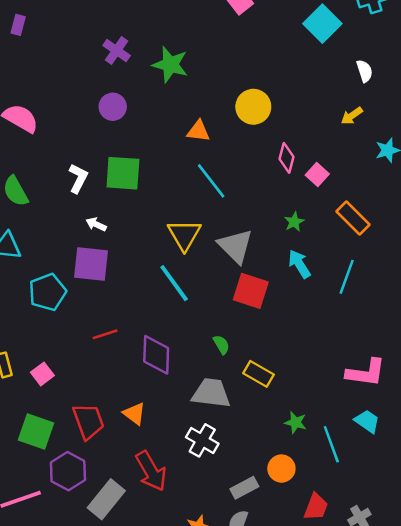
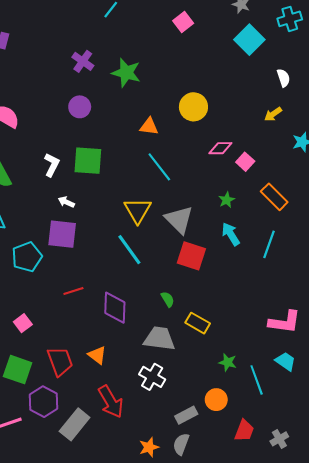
pink diamond: (287, 158) -> (220, 148), turned 75

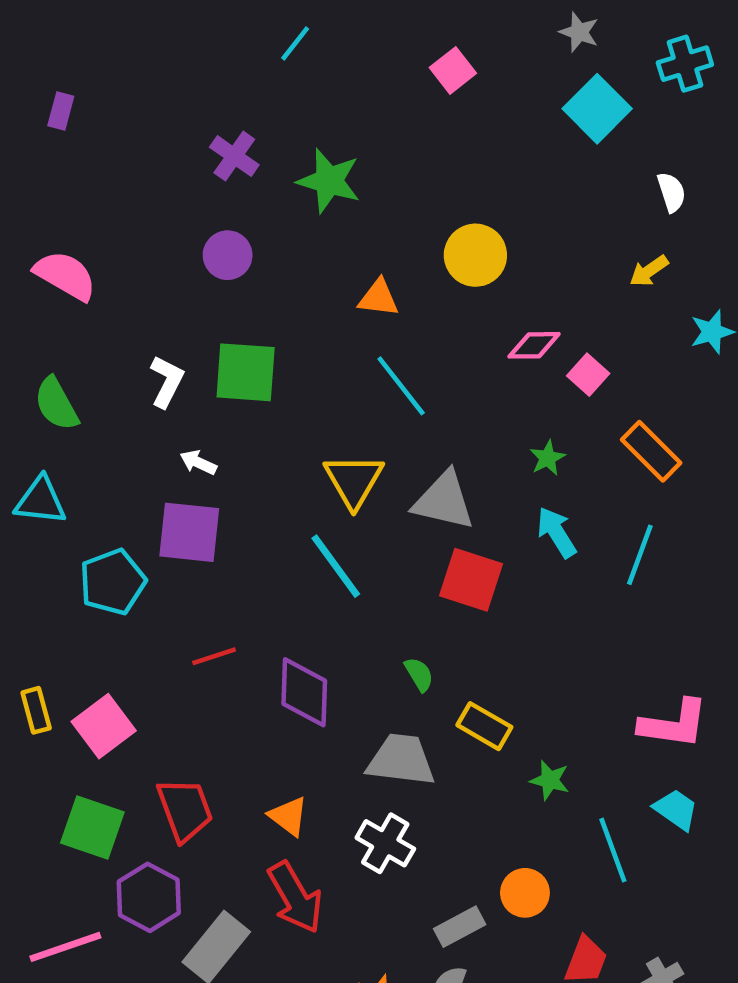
gray triangle: (179, 220) -> (444, 501), turned -32
pink square: (23, 323) -> (104, 726), size x1.5
orange triangle: (97, 355) -> (288, 816), moved
green star: (228, 362) -> (550, 780), moved

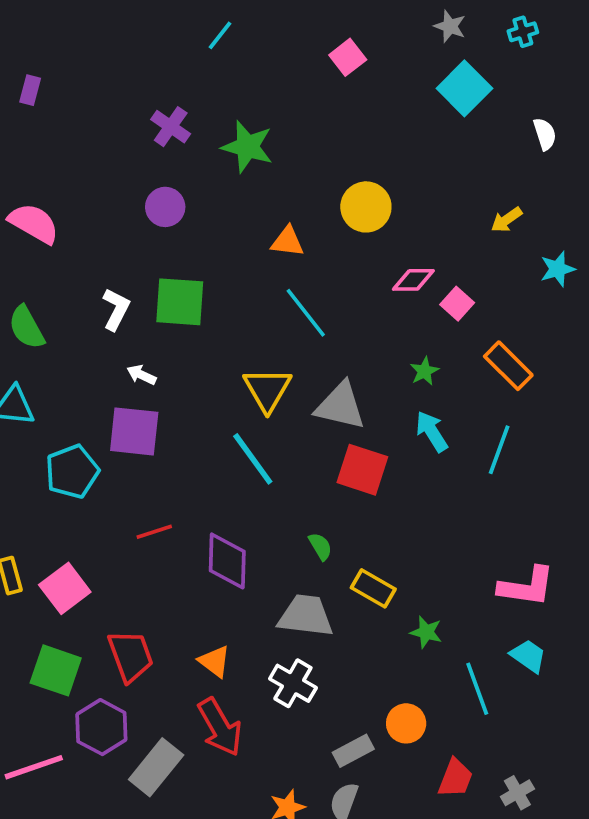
cyan cross: (685, 64) -> (523, 32), moved, size x0.7
white semicircle: (671, 192) -> (545, 134), moved

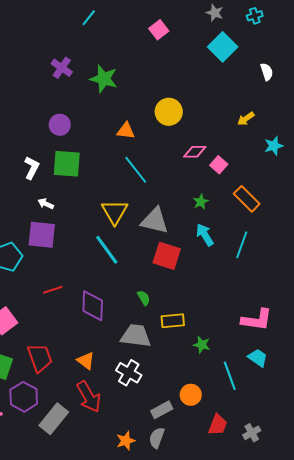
purple circle: (165, 207) -> (60, 125), moved
yellow rectangle: (373, 588) -> (173, 321), turned -35

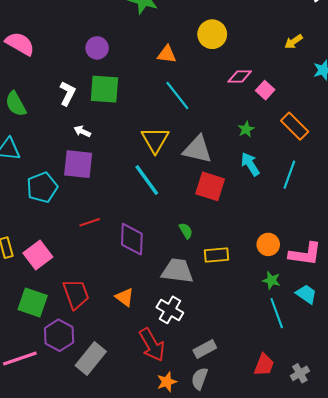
green star: (202, 345) -> (271, 280), moved
orange circle: (191, 395) -> (268, 244), moved
red arrow: (89, 397) -> (152, 345), moved

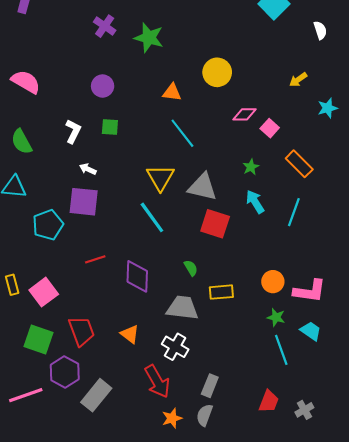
green square: (104, 89) -> (110, 127), size x0.6
gray rectangle: (205, 349) -> (210, 386), turned -40

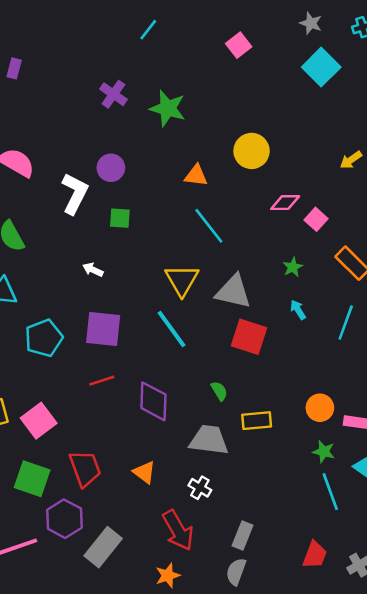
white L-shape: (73, 131) -> (75, 194), moved, size x1.4
purple square: (84, 202) -> (103, 329), moved
cyan arrow: (255, 202) -> (298, 310), size x0.7
white cross: (175, 347) -> (200, 488), size x0.7
orange star: (172, 418) -> (168, 575), moved

